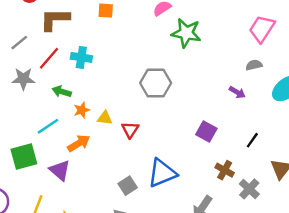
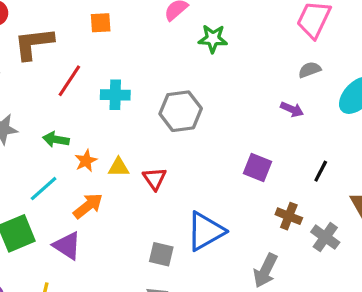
green star: (186, 33) -> (213, 39), size x0.7
cyan cross: (81, 57) -> (115, 95), moved
red line: (49, 58) -> (69, 81), moved
gray square: (128, 186) -> (161, 254), turned -36

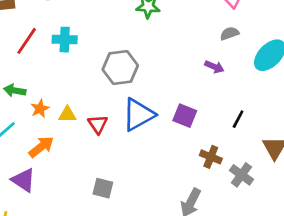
cyan cross: (115, 95) -> (65, 40), moved
blue triangle: (205, 231) -> (138, 115), moved

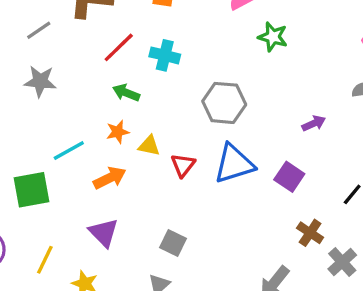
purple arrow: (214, 67) -> (314, 123), moved, turned -60
green arrow: (15, 90) -> (126, 93), moved
purple triangle: (23, 180) -> (104, 233), moved

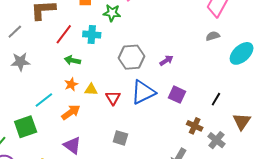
green star: (273, 37) -> (112, 13), moved
purple arrow: (314, 123) -> (166, 60), moved
gray square: (173, 243) -> (120, 138), moved

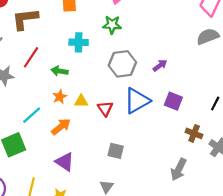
green star: (112, 13) -> (112, 25), moved
red line: (64, 34) -> (31, 57), moved
gray semicircle: (213, 36) -> (208, 36), size x1.5

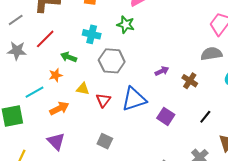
gray hexagon: (122, 64) -> (112, 61), moved
orange star: (60, 97) -> (56, 75), moved
purple square: (173, 101) -> (166, 116), moved
brown cross: (194, 133) -> (190, 81), moved

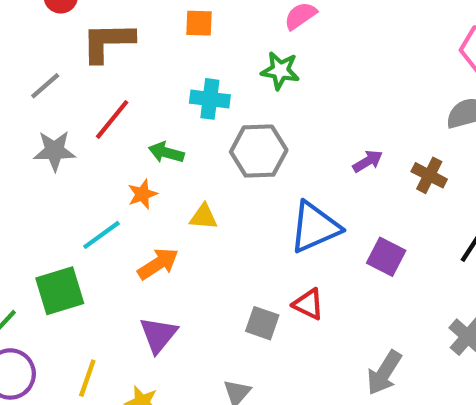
red triangle: (103, 100) -> (308, 304), moved, turned -35
purple triangle: (56, 141) -> (158, 335), turned 30

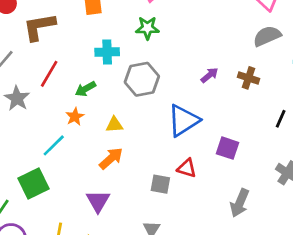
gray star: (55, 151) -> (17, 98), turned -30
green arrow: (166, 152) -> (85, 89), turned -36
purple square: (386, 257) -> (227, 148), moved
orange arrow: (158, 264) -> (111, 158), moved

